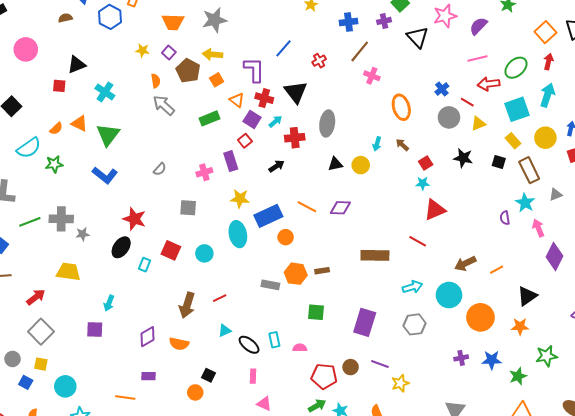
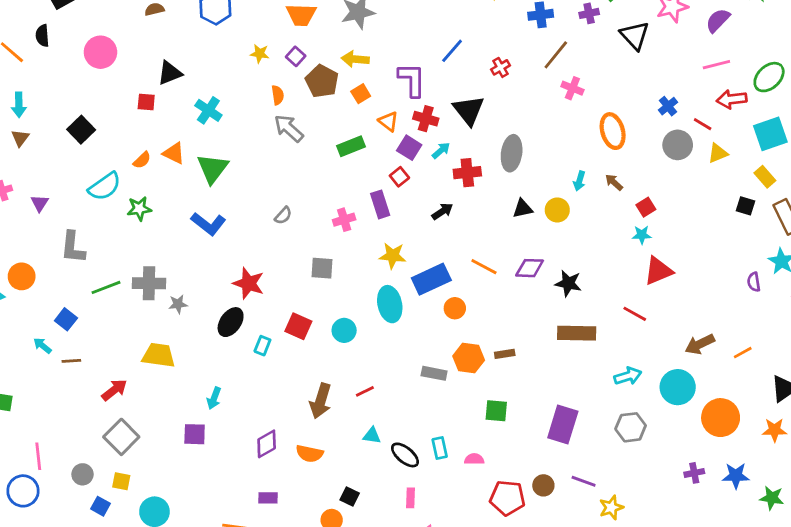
black star: (463, 158) -> (568, 283), moved
cyan triangle: (225, 331) -> (372, 436), turned 32
green star: (518, 376) -> (772, 498), turned 30

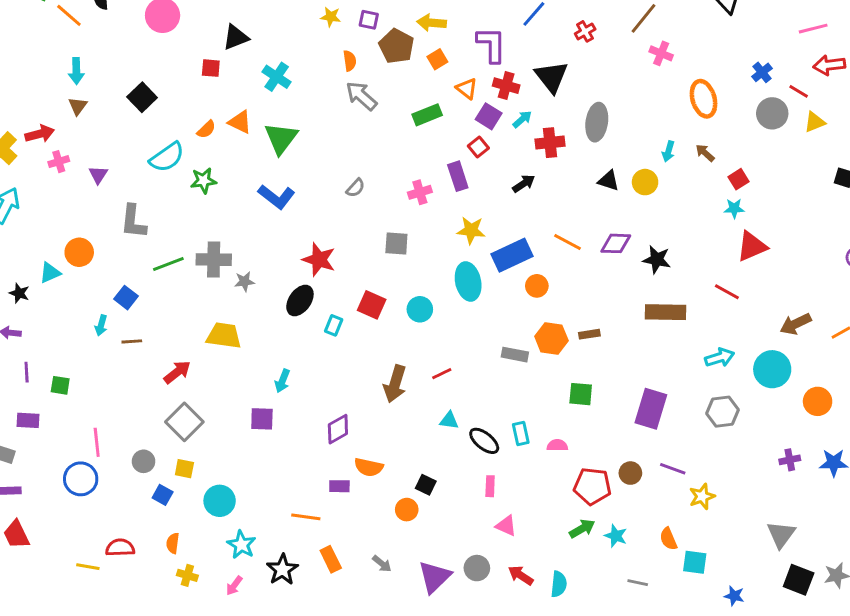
purple square: (296, 56) -> (369, 20), turned -30
black triangle: (523, 209) -> (608, 181), turned 30
cyan arrow: (42, 346) -> (101, 325), turned -114
orange circle: (721, 418) -> (818, 401), size x0.7
orange semicircle: (309, 454) -> (369, 467), moved

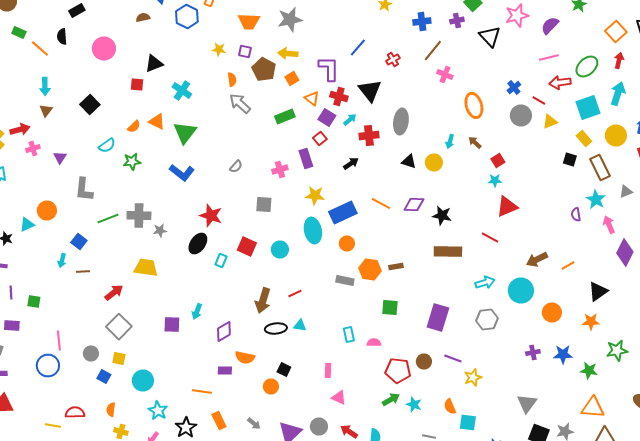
cyan semicircle: (167, 157) -> (107, 146), size x0.7
orange circle: (537, 286) -> (347, 244), moved
cyan arrow: (282, 381) -> (197, 312), moved
black ellipse: (484, 441) -> (276, 328), moved, turned -45

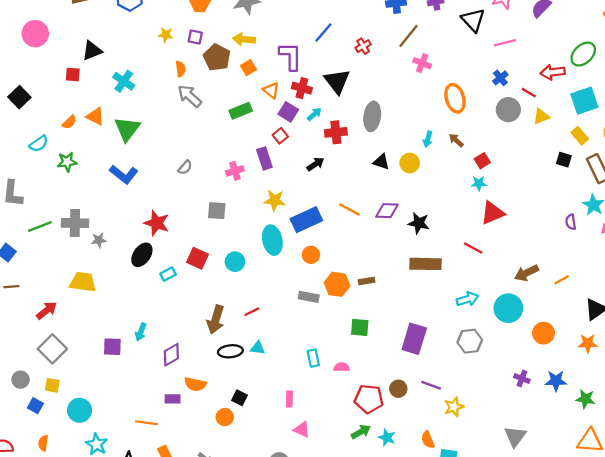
pink line: (549, 58) -> (505, 43), moved
cyan rectangle: (221, 260) -> (168, 274), turned 40
purple cross: (533, 352) -> (522, 378), turned 32

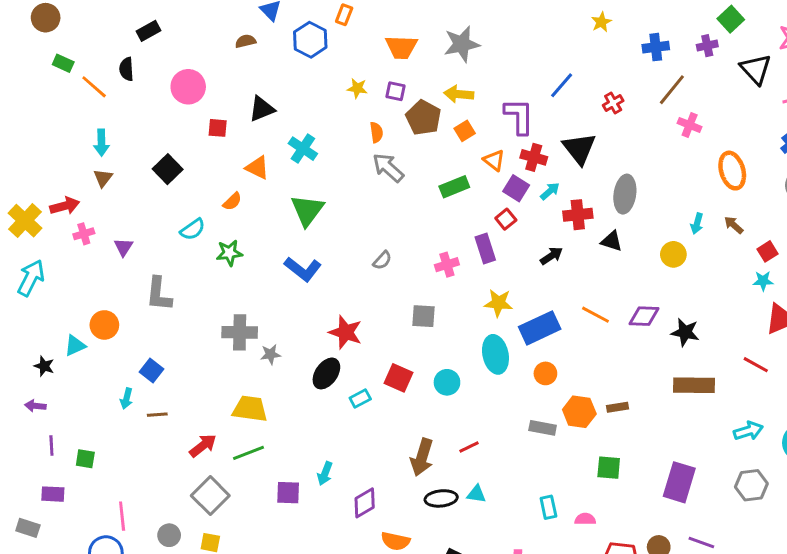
red square: (73, 74) -> (218, 128), moved
orange triangle: (95, 116) -> (257, 168), moved
black triangle: (381, 162) -> (612, 241), moved
green line: (40, 226) -> (248, 453), moved

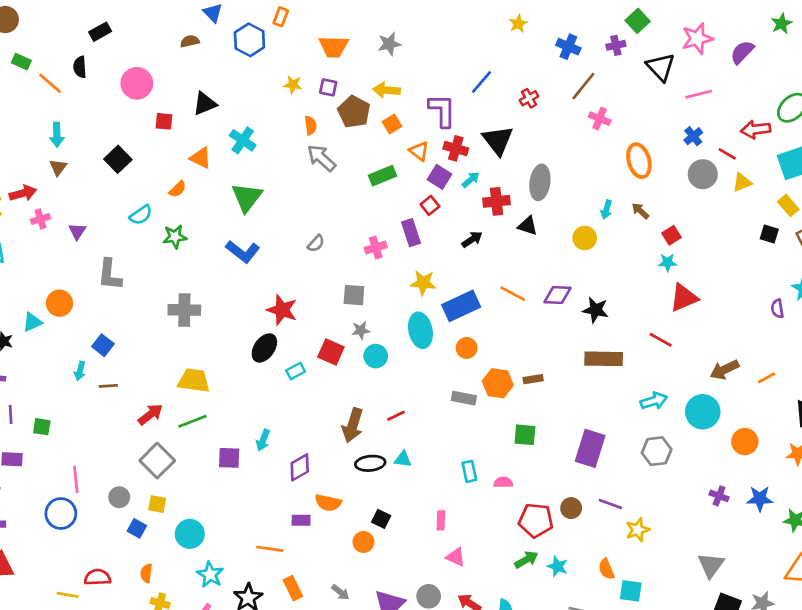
gray star: (462, 44) -> (389, 44), size x0.7
blue cross: (656, 47) -> (568, 47), turned 30
gray star: (271, 354) -> (361, 330), moved

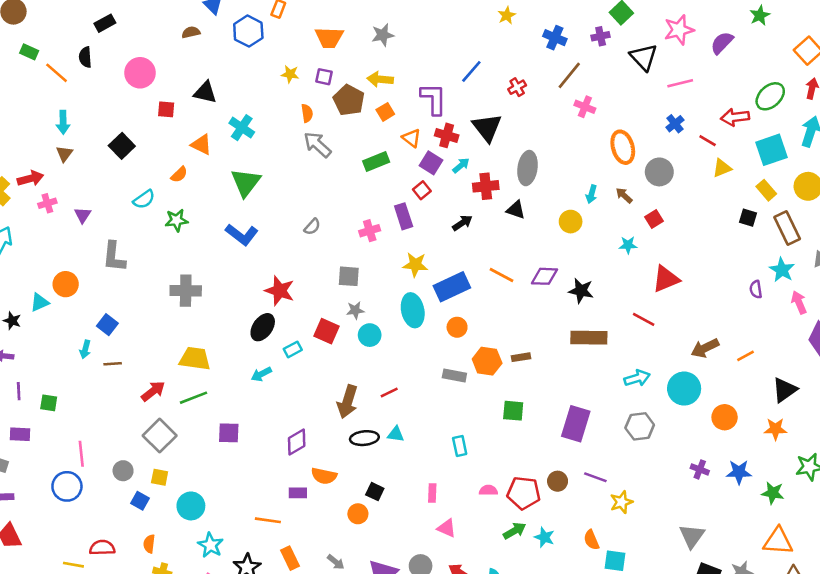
black triangle: (205, 104) -> (205, 92), turned 35
gray circle: (703, 174) -> (659, 172), moved
cyan star: (667, 262) -> (628, 245), moved
cyan arrow: (263, 440) -> (261, 374), moved, turned 42
pink semicircle: (503, 482) -> (488, 490), moved

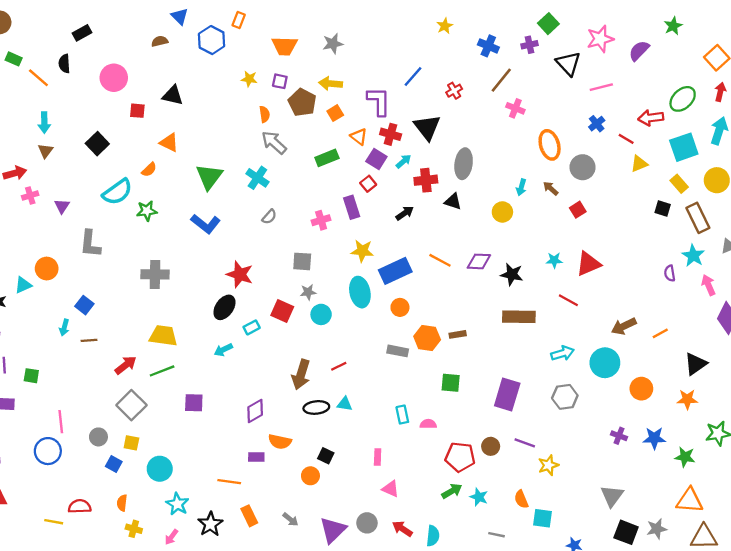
cyan cross: (242, 128) -> (257, 178), moved
cyan semicircle: (144, 199) -> (117, 192), size x1.5
cyan star: (628, 245) -> (554, 260), moved
pink semicircle: (488, 490) -> (428, 424), moved

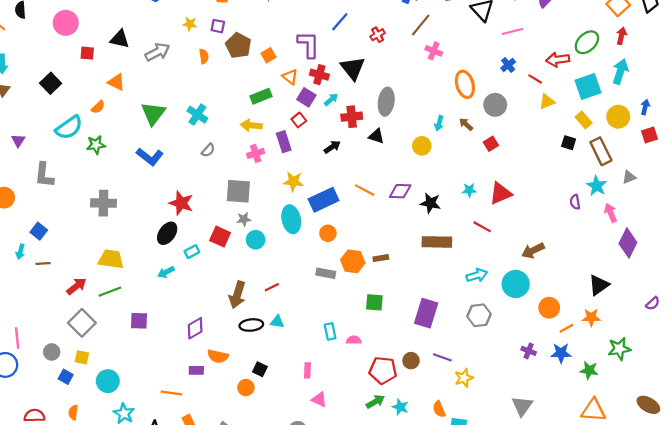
yellow arrow: (330, 84) -> (251, 125), moved
gray arrow: (274, 143) -> (157, 52), moved, turned 110
gray square: (302, 261) -> (238, 191), size x1.4
orange line: (660, 333) -> (566, 328), moved

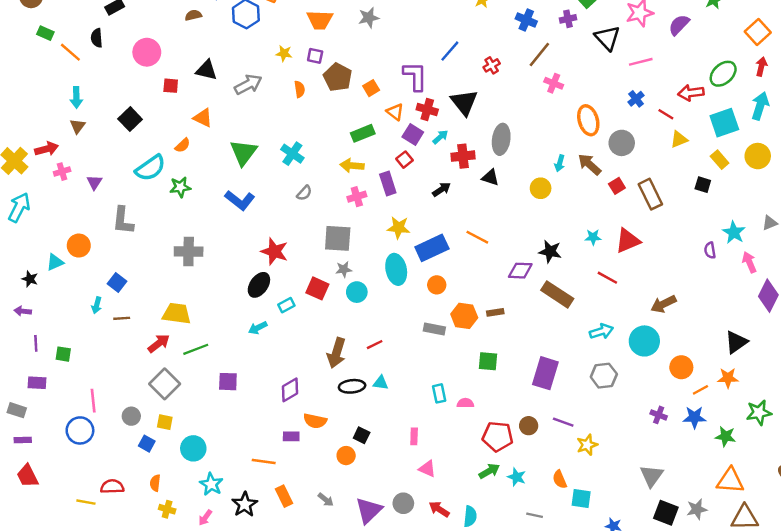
brown arrow: (466, 124) -> (589, 164), size x1.5
brown rectangle: (601, 151) -> (650, 194), moved
purple diamond: (400, 191) -> (520, 271), moved
brown rectangle: (437, 242) -> (557, 294), turned 32
yellow trapezoid: (111, 259) -> (177, 314), moved

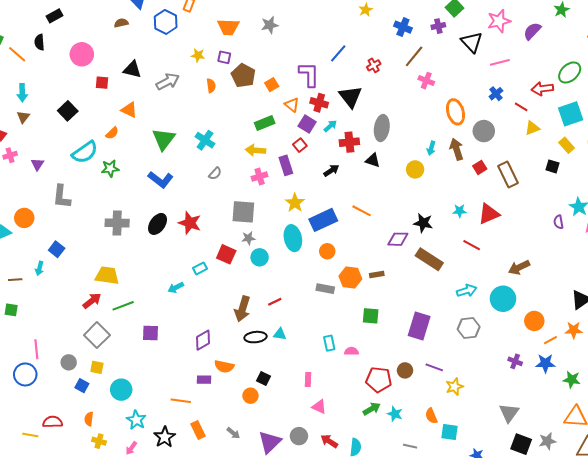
brown arrow: (589, 164) -> (457, 149), turned 30
yellow star: (399, 228) -> (295, 203), turned 30
black ellipse: (259, 285) -> (158, 224), moved
brown line: (122, 318) -> (15, 280), moved

